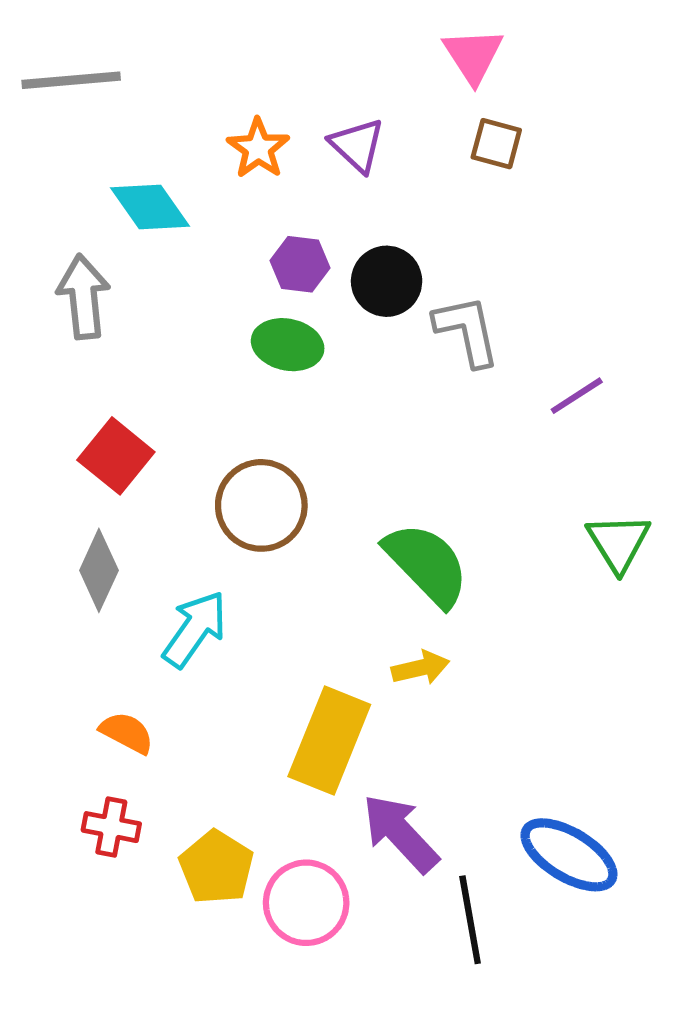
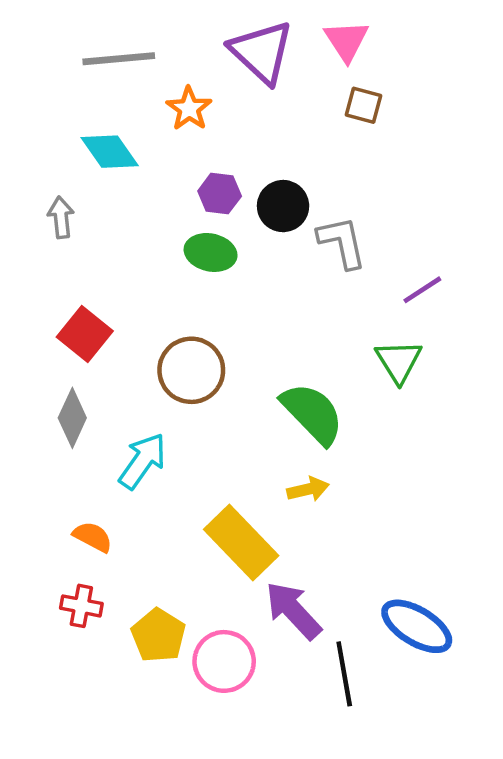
gray line: (71, 80) -> (119, 59), moved
purple triangle: (357, 145) -> (262, 52), moved, size x1.6
gray arrow: (83, 297) -> (61, 217), size x0.7
green triangle: (618, 543) -> (399, 361), moved
yellow rectangle: (329, 740) -> (241, 542), turned -66

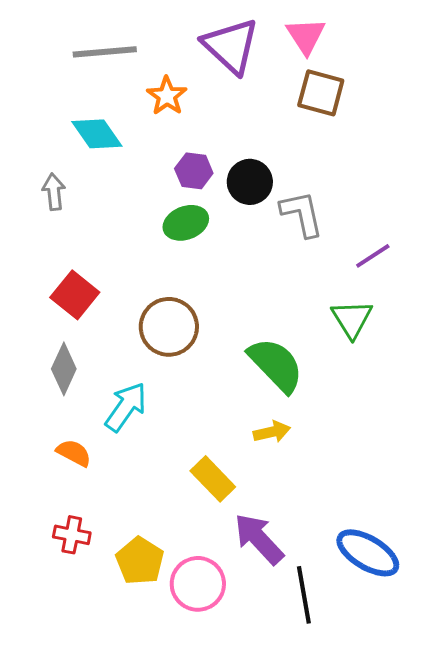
brown square: (363, 105) -> (321, 93), size x1.4
green ellipse: (211, 252) -> (186, 223), turned -33
orange semicircle: (93, 537) -> (74, 453), moved
yellow rectangle: (241, 542) -> (213, 479), size x0.7

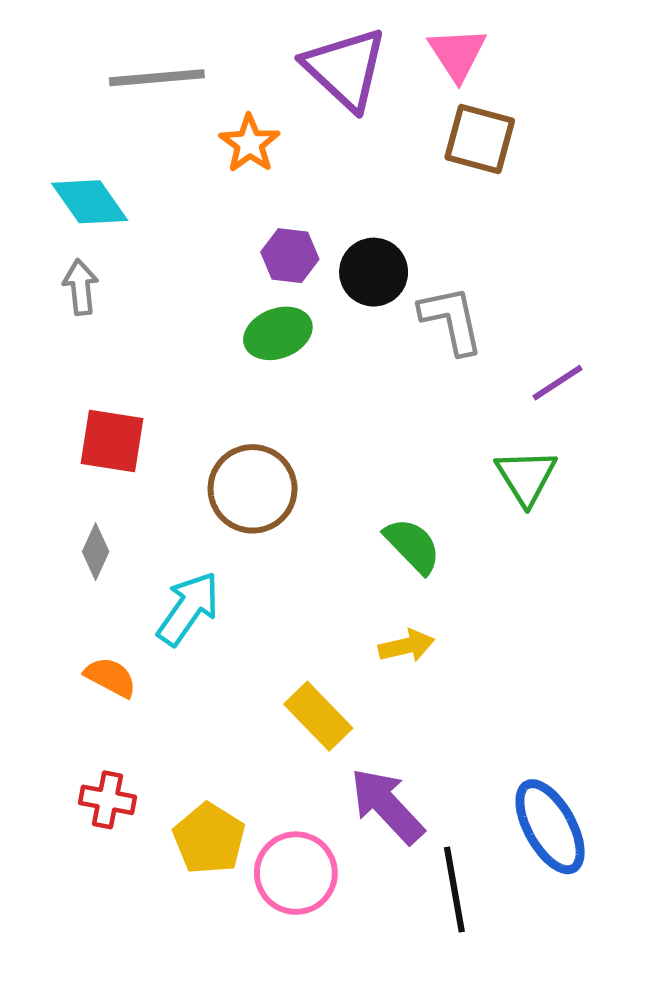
cyan diamond: (97, 134) -> (90, 202), moved
red square: (75, 295) -> (112, 441), turned -30
green semicircle: (276, 365) -> (412, 546), size x0.7
gray diamond: (64, 369) -> (96, 552), size x0.7
blue ellipse: (368, 553) -> (550, 827), turned 30

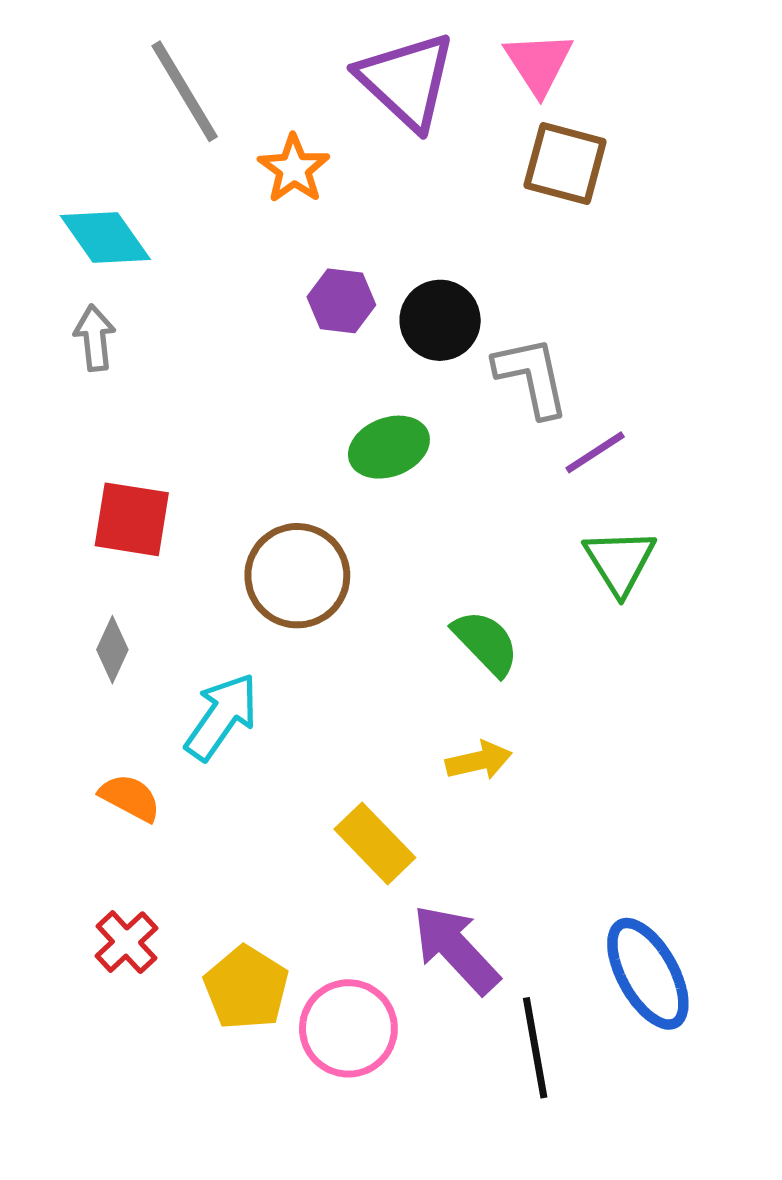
gray line: (157, 78) -> (185, 91), turned 64
green ellipse: (278, 333) -> (389, 447), moved
purple line: (557, 383) -> (595, 452), moved
red cross: (107, 800) -> (126, 942), turned 36

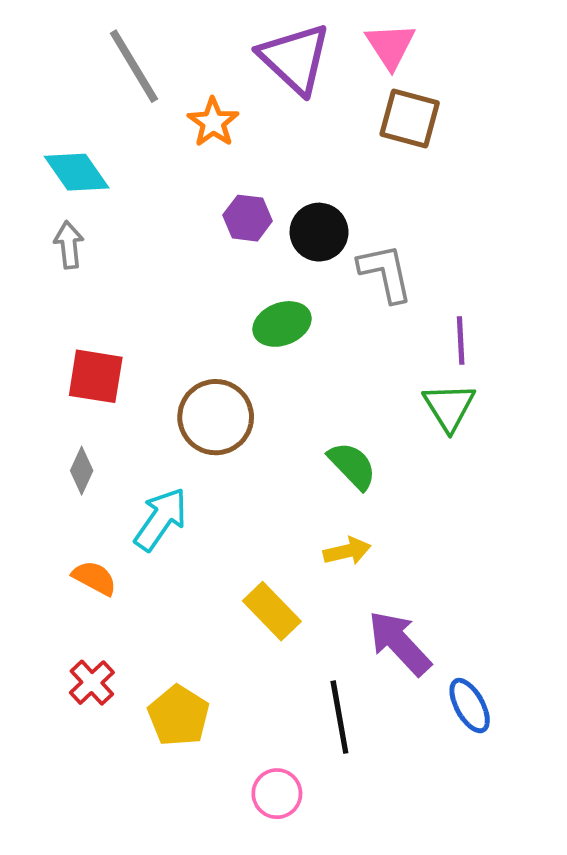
purple line: (595, 452) -> (461, 341), moved, turned -60
purple arrow: (456, 949) -> (399, 643), moved
blue ellipse: (648, 974) -> (470, 706), size x0.7
pink circle: (348, 1028) -> (277, 794), moved, size x0.7
black line: (535, 1048) -> (339, 717), moved

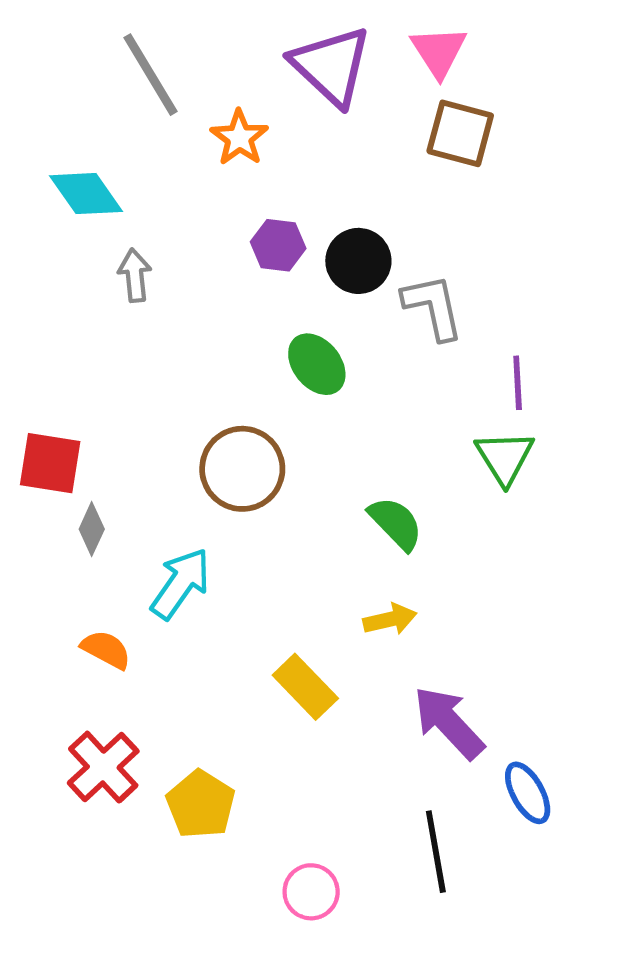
gray arrow: (69, 245) -> (135, 275), moved
green ellipse: (282, 324) -> (317, 364), turned 72
red square: (96, 376) -> (50, 463), moved
red cross: (92, 683) -> (103, 767), size x1.4
black line: (339, 717) -> (436, 852), moved

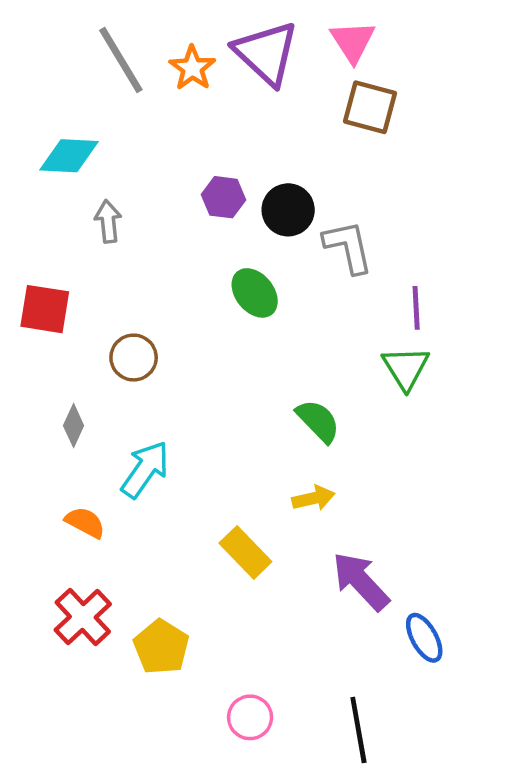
orange star: (239, 138) -> (192, 68), moved
cyan diamond: (86, 194) -> (69, 156), turned -52
red square: (50, 463) -> (45, 309), moved
brown circle: (242, 469) -> (134, 358), moved, size x0.7
black line: (436, 852) -> (358, 730), moved

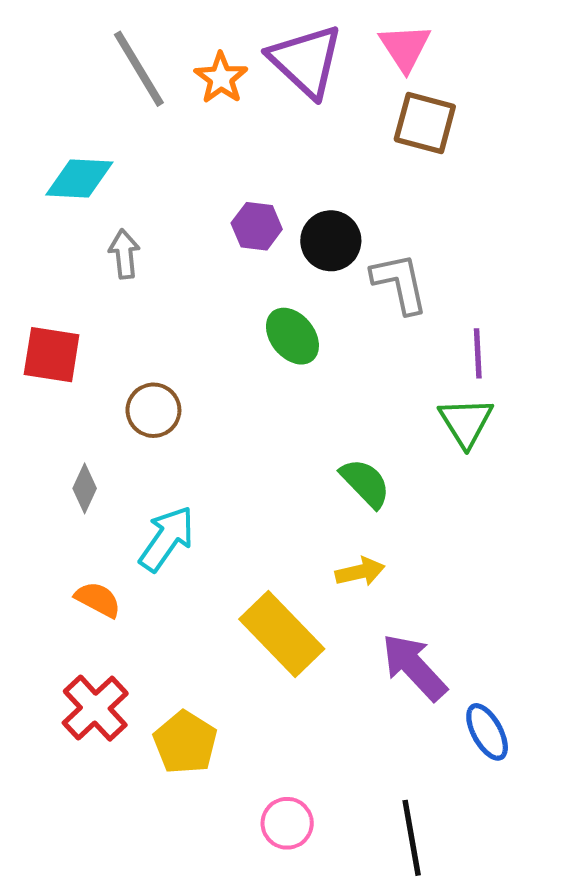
yellow rectangle: (245, 552) -> (282, 634), size x1.4

